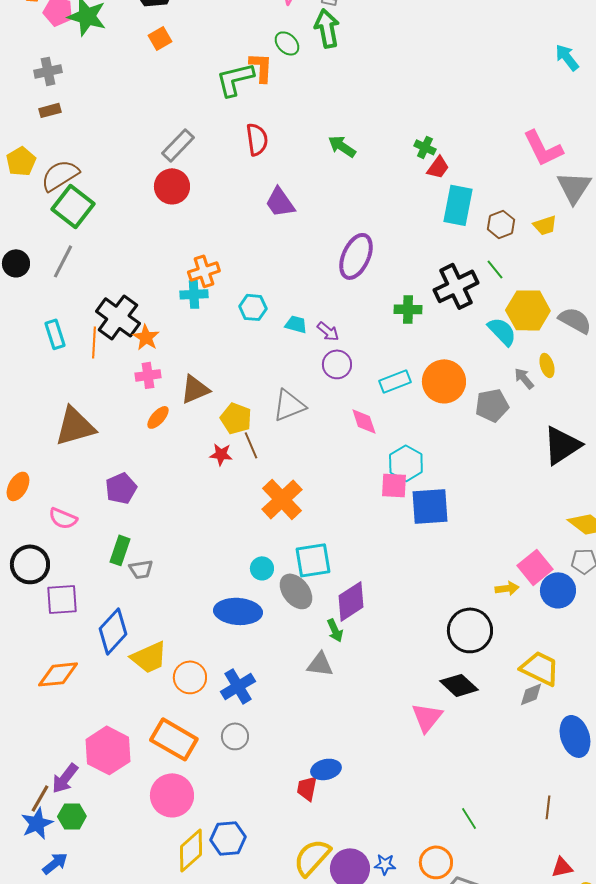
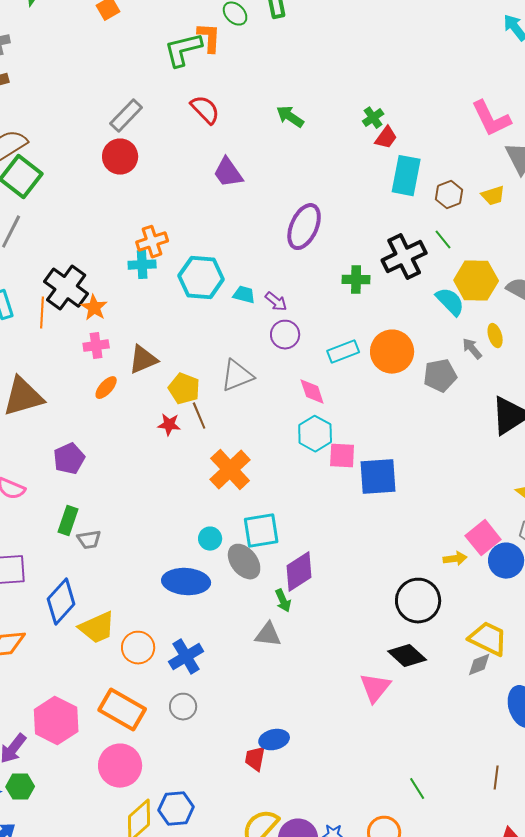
red semicircle: (257, 139) -> (205, 110), turned -36
green cross: (425, 147) -> (373, 118), turned 30
cyan hexagon: (253, 307) -> (201, 278), size x1.6
cyan hexagon: (406, 463) -> (315, 434), moved

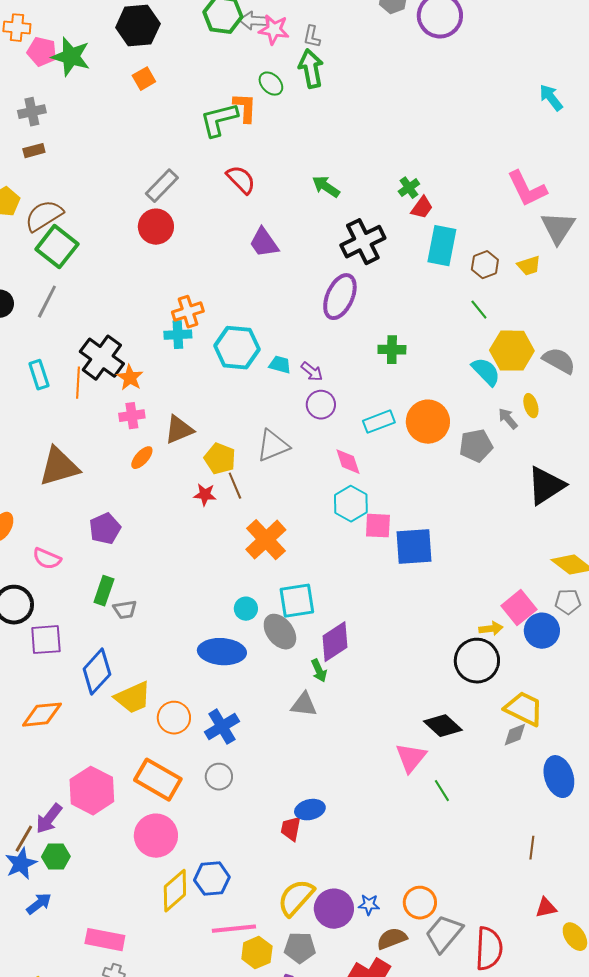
black cross: (404, 257) -> (363, 242), moved
black circle: (418, 601) -> (477, 661), moved
green line: (417, 789) -> (442, 791), moved

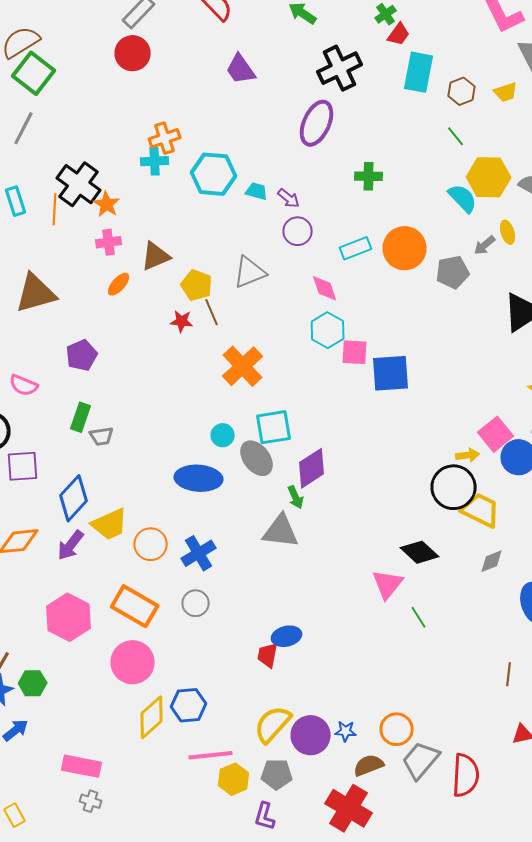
gray arrow: (508, 419) -> (485, 245), turned -90
gray triangle: (304, 705) -> (281, 531), size x1.4
yellow trapezoid: (524, 709) -> (481, 510), moved
purple arrow: (49, 819) -> (71, 545), moved

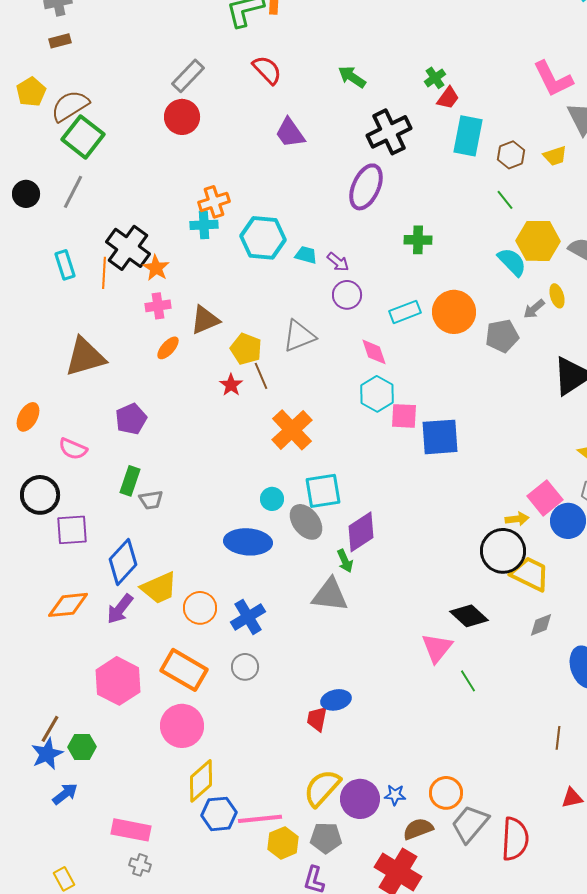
red star: (182, 321) -> (231, 385), turned 30
blue hexagon: (189, 705) -> (219, 814), moved

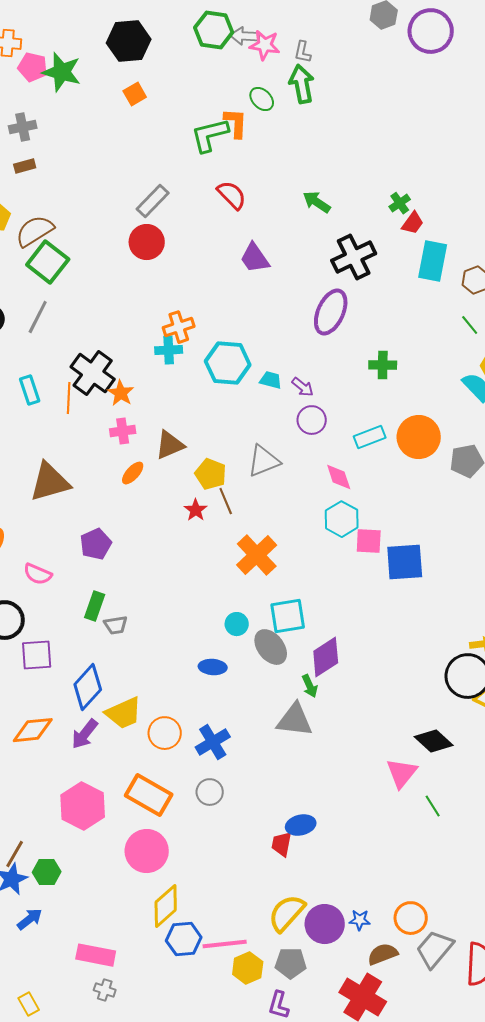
blue ellipse: (248, 542) -> (213, 667), size x0.6

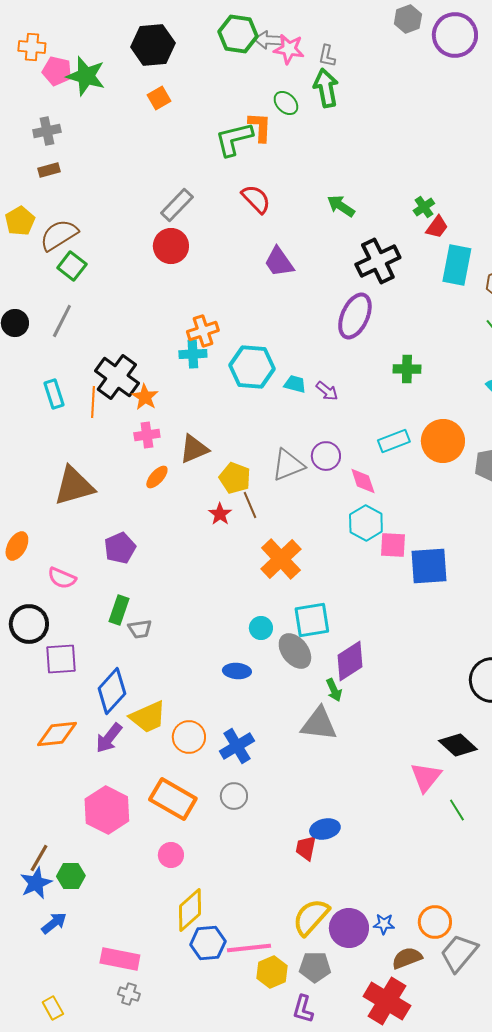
green square: (48, 262) -> (72, 266), size x0.7
purple circle: (312, 420) -> (326, 456), moved
pink circle: (147, 851) -> (171, 855), size x0.6

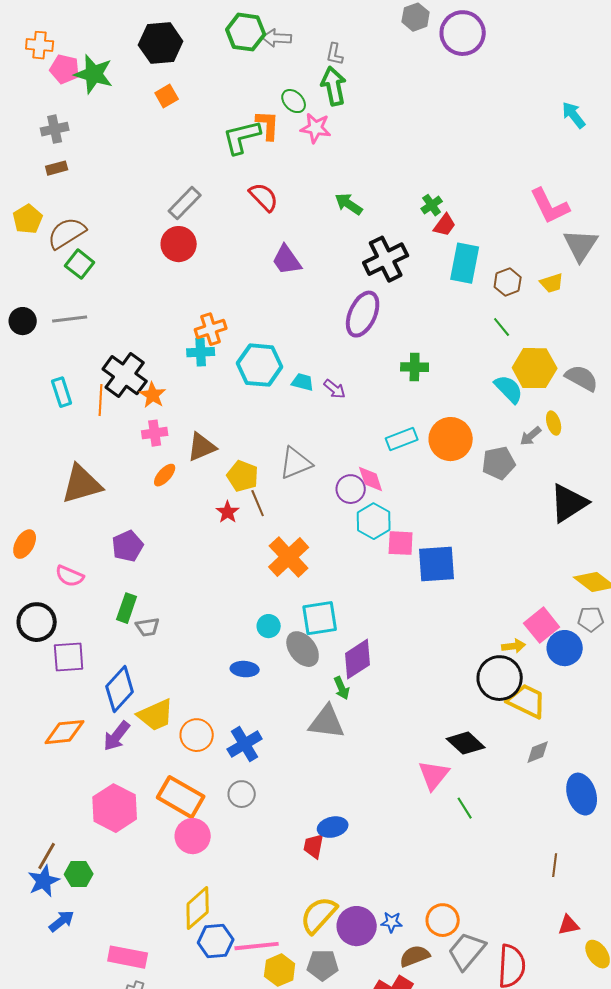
pink star: (289, 49) -> (316, 128), moved
gray line: (62, 321) -> (70, 319), turned 56
purple circle: (326, 456) -> (351, 489), moved
pink circle: (171, 855) -> (193, 836), moved, size x1.4

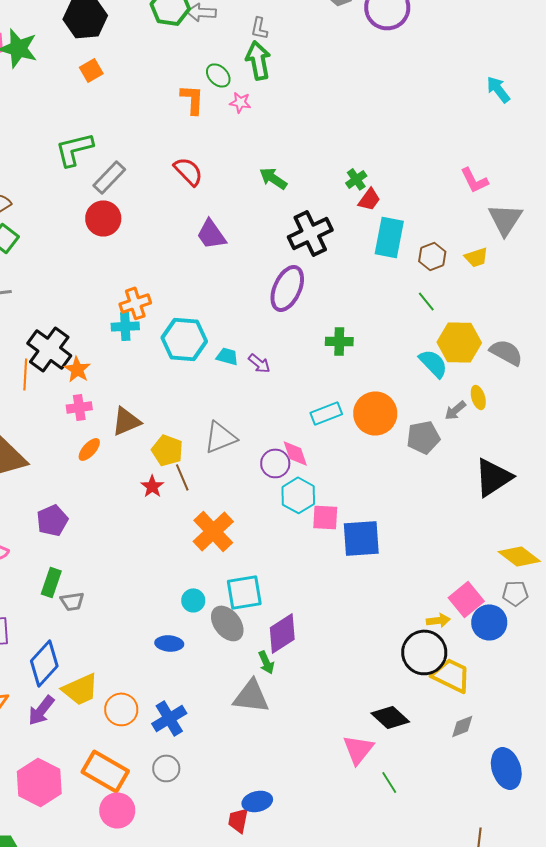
pink star: (316, 128) -> (240, 102), size x0.7
green L-shape: (242, 137) -> (74, 149), moved
pink L-shape: (550, 206) -> (474, 180), size x0.7

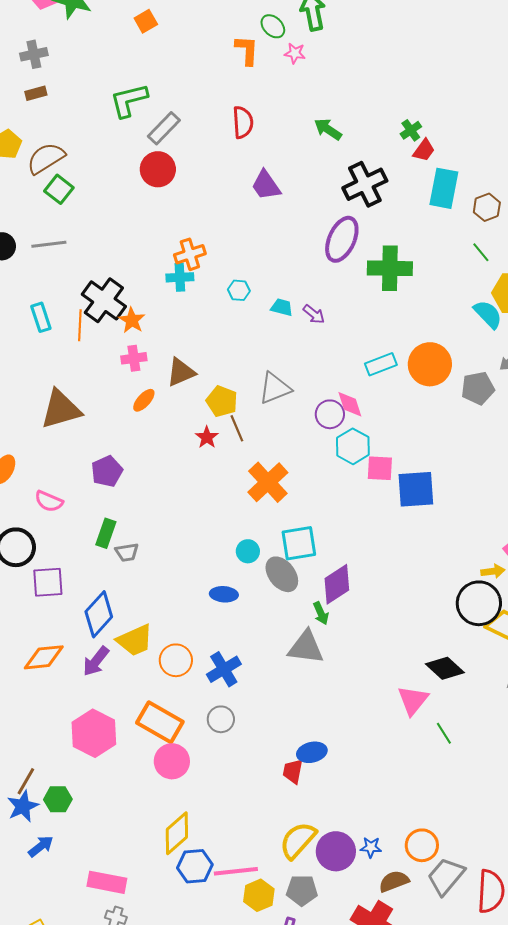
red semicircle: (188, 171) -> (243, 122), turned 40
cyan hexagon: (184, 339) -> (239, 290), size x0.5
green cross: (339, 341) -> (390, 268), moved, size x1.6

